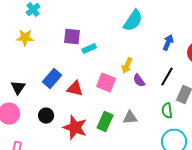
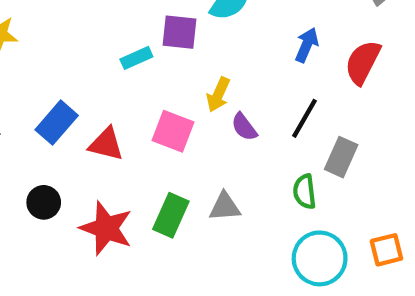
purple square: (72, 37) -> (180, 32), moved

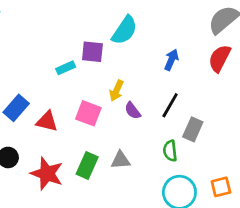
red semicircle: (363, 62) -> (220, 58), moved

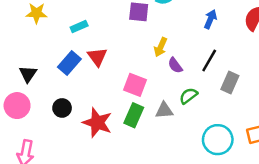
cyan rectangle: (66, 68) -> (79, 26), moved
pink square: (88, 113) -> (135, 85), moved
red triangle: (47, 121) -> (97, 57), moved, turned 40
green semicircle: (170, 151) -> (189, 96), moved, turned 60

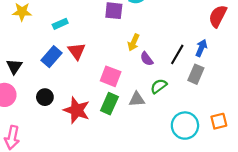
blue arrow: (210, 19) -> (201, 48), moved

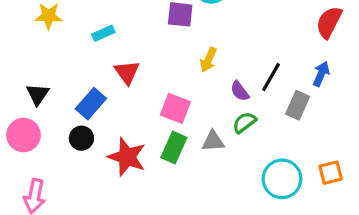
blue arrow: (201, 48) -> (321, 74), moved
blue rectangle: (51, 57) -> (91, 104), moved
purple semicircle: (147, 59) -> (240, 91), moved

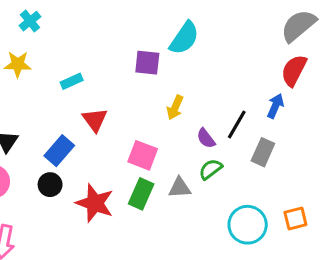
blue arrow: (321, 74) -> (275, 106), moved

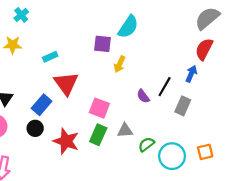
yellow arrow: (175, 107) -> (120, 64), moved
red triangle: (95, 120) -> (66, 83), size x1.4
green semicircle: (211, 169) -> (146, 144), moved

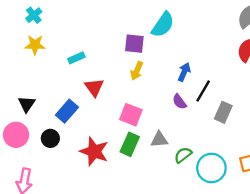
cyan cross: (21, 15) -> (34, 15), moved
yellow arrow: (120, 64) -> (137, 71), moved
blue arrow: (191, 74) -> (184, 72), moved
red triangle: (66, 83) -> (94, 87), size x0.7
black circle: (35, 128) -> (50, 138), moved

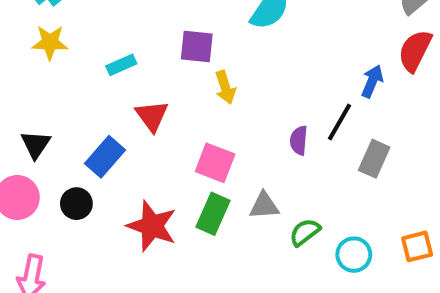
purple square: (134, 44) -> (197, 47), moved
yellow arrow: (137, 71) -> (225, 87), turned -42
blue arrow: (184, 72) -> (372, 81), moved
purple semicircle: (179, 102) -> (299, 140), turned 42
cyan circle: (211, 168) -> (354, 255), size x0.7

